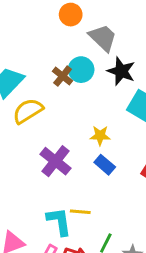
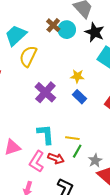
brown cross: (63, 76) -> (53, 25), moved
yellow semicircle: (28, 111) -> (28, 56), turned -35
yellow line: (80, 212) -> (72, 138), moved

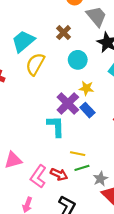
cyan circle: (67, 30) -> (78, 60), moved
purple cross: (45, 92) -> (68, 103), moved
cyan L-shape: (46, 134) -> (56, 126), moved
green line: (77, 151) -> (82, 168), turned 40

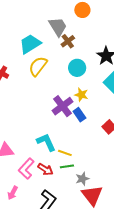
gray trapezoid: (96, 16) -> (58, 27), moved
cyan L-shape: (56, 126) -> (46, 142), moved, turned -30

